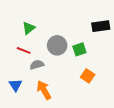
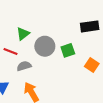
green triangle: (29, 28) -> (23, 34), moved
orange square: (88, 76) -> (92, 65), moved

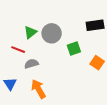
gray circle: (45, 46) -> (52, 33), moved

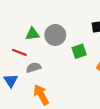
green triangle: (30, 32) -> (32, 34), turned 32
blue triangle: (10, 84) -> (11, 81), moved

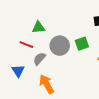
gray circle: (55, 35) -> (60, 46), moved
gray semicircle: (34, 68) -> (39, 59), turned -32

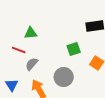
gray circle: (60, 46) -> (64, 77), moved
blue triangle: (18, 71) -> (12, 85), moved

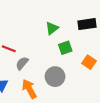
green triangle: (31, 33) -> (52, 28), moved, turned -32

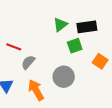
black rectangle: (87, 24) -> (87, 27), moved

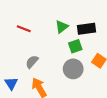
red line: (14, 47) -> (24, 29), moved
gray circle: (64, 77) -> (73, 69), moved

